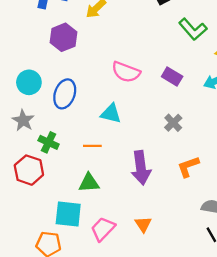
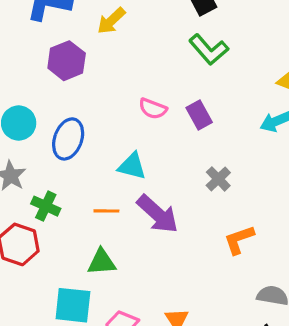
green L-shape: (193, 29) -> (209, 50), moved
pink semicircle: (126, 72) -> (153, 109), size x0.7
purple rectangle: (172, 77) -> (199, 115), moved, turned 30
purple arrow: (141, 168) -> (158, 214), moved, turned -40

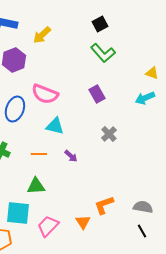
pink semicircle: (153, 109) -> (45, 94), moved, size x1.5
purple arrow: (158, 214) -> (71, 156), size x0.5
orange L-shape: (239, 240) -> (104, 205), moved

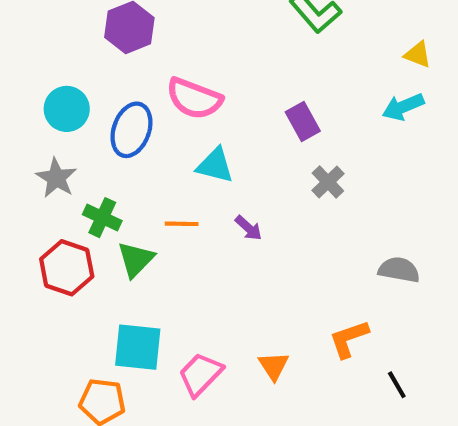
purple rectangle: (97, 94) -> (303, 121), moved
green triangle: (36, 186) -> (136, 259), moved, turned -42
orange L-shape: (104, 205) -> (349, 339), moved
gray semicircle: (143, 207) -> (399, 270), moved

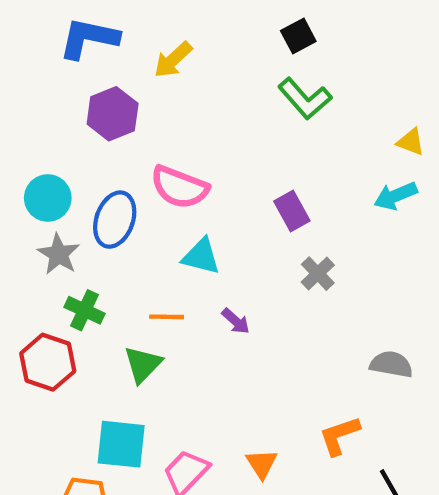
gray star: (56, 178) -> (59, 254), moved
green triangle: (136, 259) -> (143, 364), moved

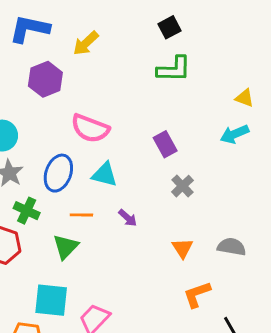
green L-shape: (305, 99) -> (174, 69), turned -48
blue ellipse: (115, 220) -> (58, 173), moved
orange triangle: (262, 464) -> (183, 248), moved

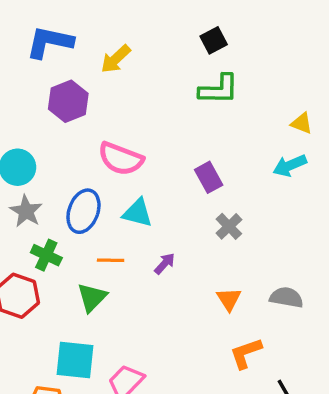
purple arrow: (128, 218) -> (165, 264), turned -90

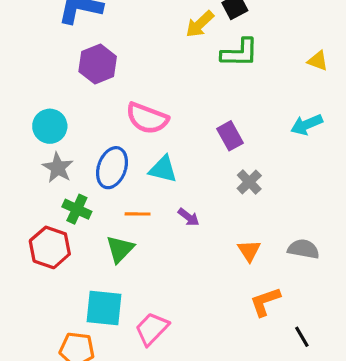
yellow arrow: (116, 59) -> (200, 24), moved
yellow triangle: (302, 123) -> (318, 61), moved
purple arrow: (165, 264) -> (189, 217), turned 85

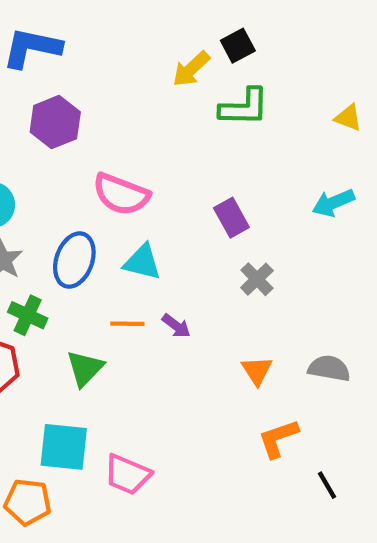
orange line: (138, 214) -> (127, 324), moved
pink trapezoid: (152, 329) -> (127, 474), turned -111

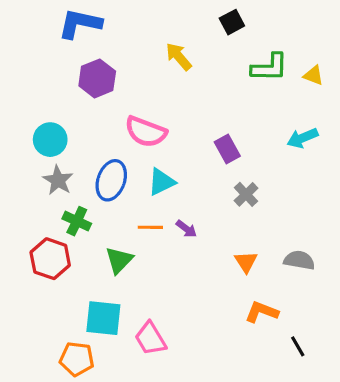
yellow arrow: (191, 69) -> (179, 57), moved, turned 92
green L-shape: (244, 107) -> (270, 67), moved
cyan triangle: (142, 262) -> (161, 182), turned -40
orange L-shape: (278, 438) -> (262, 312), turned 40
pink trapezoid: (127, 474) -> (150, 339), turned 36

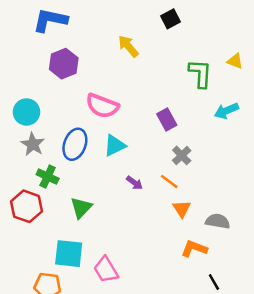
green L-shape: (270, 67) -> (200, 74), moved, turned -88
orange line: (150, 227) -> (169, 182), moved, turned 36
gray semicircle: (299, 260) -> (218, 221), moved
black line: (298, 346) -> (214, 282), moved

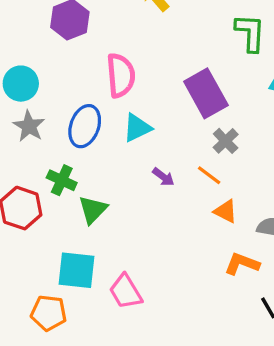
pink semicircle: (102, 106) -> (121, 75), turned -116
purple rectangle: (167, 119) -> (206, 93), size x1.6
green cross: (48, 177) -> (62, 180), moved
orange triangle: (182, 209) -> (226, 211), turned -30

